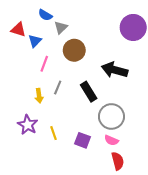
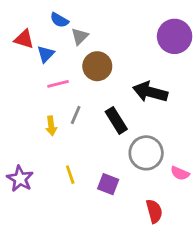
pink line: (44, 64) -> (58, 84), turned 56
purple star: (28, 125) -> (20, 179), moved
pink semicircle: (111, 140) -> (180, 173), moved

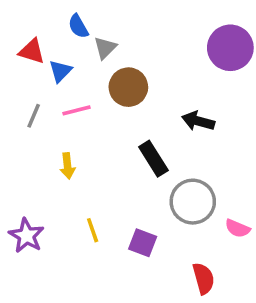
blue semicircle: (59, 20) -> (78, 26), turned 30
black arrow: (150, 92) -> (198, 121), size x0.7
gray line: (76, 115) -> (34, 116), moved

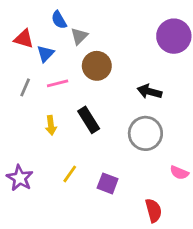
black rectangle: (153, 159) -> (89, 120), moved
gray circle: (193, 202) -> (145, 133), moved
yellow line: (93, 230) -> (70, 174), turned 54

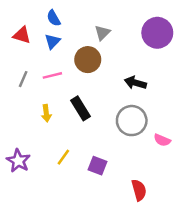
gray triangle: (79, 36) -> (102, 33), moved
blue triangle: (45, 54) -> (52, 41), moved
pink semicircle: (179, 173) -> (162, 140), moved

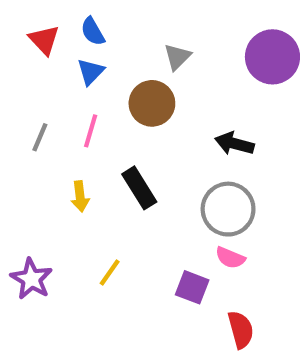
red triangle: (22, 35) -> (44, 40), moved, turned 30
pink line: (52, 75) -> (91, 131), turned -60
pink semicircle: (162, 140) -> (230, 258), moved
purple square: (98, 166) -> (192, 287), moved

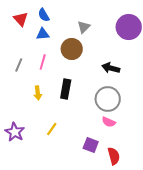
blue triangle: (91, 72) -> (43, 34), turned 40
black rectangle: (139, 188) -> (66, 89), turned 42
purple square: (192, 287) -> (91, 145), moved

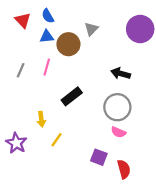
brown circle: (72, 49) -> (68, 44), moved
black rectangle: (66, 89) -> (72, 96), turned 42
yellow arrow: (38, 93) -> (41, 119), moved

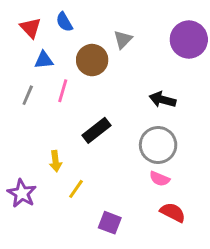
blue triangle: (47, 37) -> (44, 60), moved
purple square: (99, 157) -> (110, 223), moved
red semicircle: (124, 169) -> (173, 212), moved, turned -48

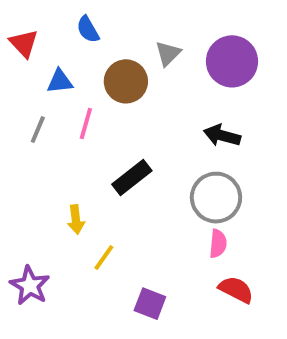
red triangle: (31, 28) -> (24, 43), moved
purple circle: (189, 40) -> (232, 61), moved
pink semicircle: (160, 179) -> (218, 244), turned -108
purple star: (22, 193) -> (30, 286), moved

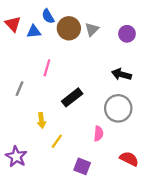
purple circle: (232, 61) -> (127, 34), size x0.6
blue triangle: (60, 81) -> (34, 32), moved
brown circle: (126, 81) -> (69, 28), moved
gray line: (38, 129) -> (20, 89), moved
pink semicircle: (218, 244) -> (98, 134), moved

